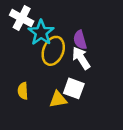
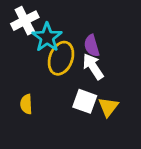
white cross: (22, 18) -> (25, 21), turned 35
yellow triangle: (58, 99) -> (108, 107), moved, turned -42

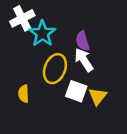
yellow ellipse: (61, 58) -> (55, 69), moved

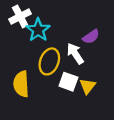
purple semicircle: (83, 41) -> (91, 37), moved, turned -108
yellow semicircle: (24, 94) -> (21, 84), size x1.6

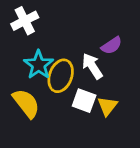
cyan star: (38, 30) -> (39, 65), moved
yellow semicircle: (21, 84) -> (26, 103), turned 145

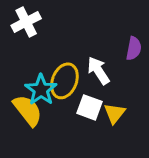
purple semicircle: (112, 45) -> (134, 48), moved, turned -45
cyan star: (39, 65) -> (41, 90), moved

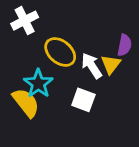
yellow ellipse: (64, 81) -> (60, 52), moved, turned -72
yellow triangle: (115, 113) -> (111, 64), moved

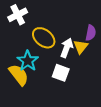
white arrow: (92, 66) -> (67, 48), turned 54

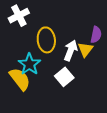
yellow ellipse: (44, 38) -> (46, 40), turned 45
white square: (61, 73) -> (64, 77), turned 30

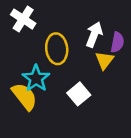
white cross: (19, 16) -> (23, 19), turned -30
white arrow: (71, 50) -> (94, 35), moved

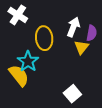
white square: (79, 94) -> (72, 94), moved

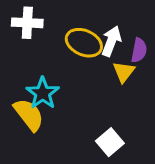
white cross: (18, 15) -> (27, 23), turned -30
yellow ellipse: (44, 38) -> (84, 43), moved, turned -60

